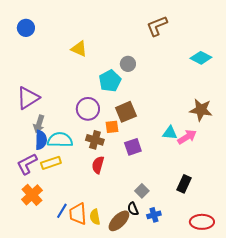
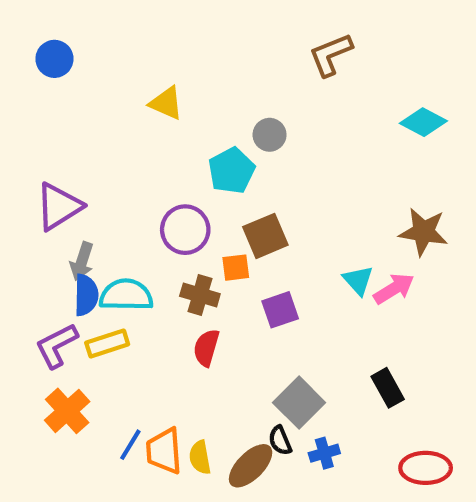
cyan triangle: (170, 133) -> (358, 280), turned 42
black rectangle: (184, 184) -> (388, 388), turned -54
gray square: (142, 191) -> (299, 403), size x1.6

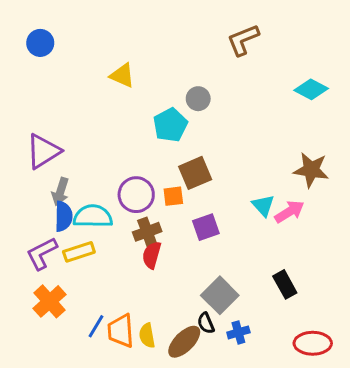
purple circle: (185, 230) -> (136, 195), moved
brown cross: (200, 295) -> (147, 232), moved, turned -36

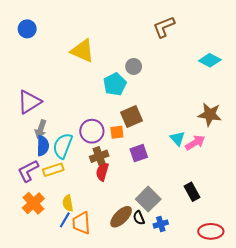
yellow triangle: (122, 75) -> (82, 51), size x1.4
cyan semicircle: (93, 216) -> (63, 146), turned -70
yellow semicircle: (147, 336) -> (68, 203), moved
brown ellipse: (184, 342) -> (121, 217), moved

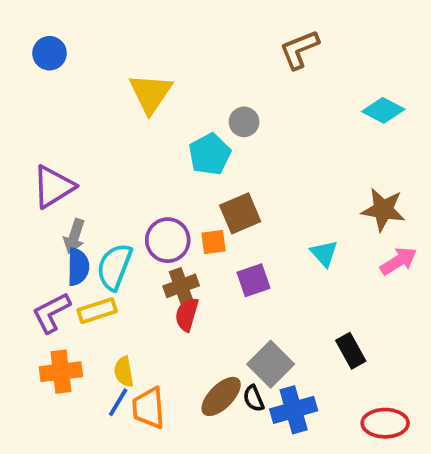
yellow triangle: (82, 51) -> (151, 93), turned 40
pink arrow: (195, 143) -> (398, 261), moved
orange cross: (33, 203) -> (61, 372), turned 35
blue cross: (161, 224) -> (294, 410), size x1.6

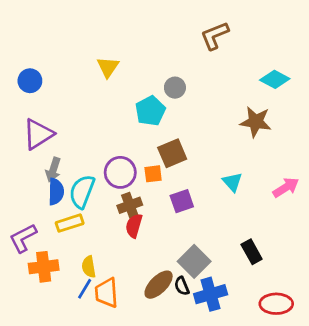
blue circle: (49, 53) -> (30, 81), moved
yellow triangle: (151, 93) -> (108, 67), size x0.7
brown star: (383, 210) -> (256, 122), moved
purple L-shape: (51, 313) -> (23, 238), moved

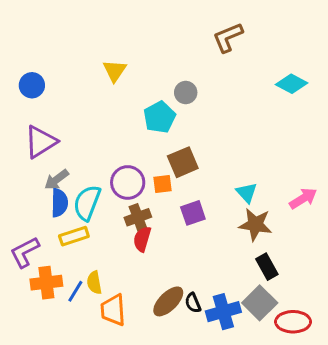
brown star: (256, 122) -> (255, 225), moved
gray arrow: (53, 170) -> (57, 180), turned 35
gray square: (194, 261) -> (260, 303), moved
blue line: (85, 289) -> (75, 291), moved

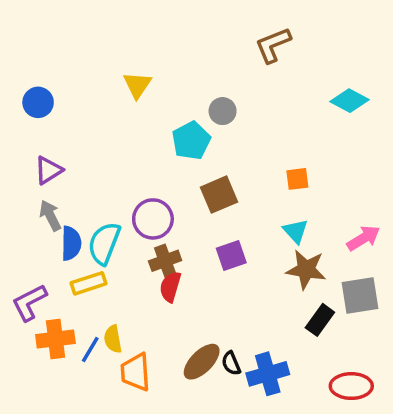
purple triangle: (41, 142) -> (48, 170), size x0.7
gray arrow: (57, 180) -> (50, 215), moved, turned 100
orange square: (162, 184) -> (297, 179), moved
black rectangle: (267, 267) -> (320, 320), turned 65
gray square: (260, 303) -> (360, 296), moved, turned 36

